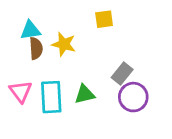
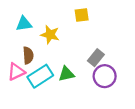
brown semicircle: (36, 48) -> (28, 55), moved
pink triangle: (21, 92) -> (16, 72), turned 42
cyan rectangle: (51, 97) -> (40, 76), turned 60

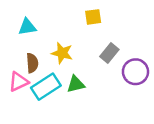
yellow star: (50, 35) -> (62, 53), moved
gray rectangle: (96, 58) -> (109, 53), moved
purple circle: (105, 76) -> (135, 72), moved

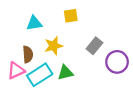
yellow square: (93, 17) -> (71, 16), moved
cyan triangle: (27, 27) -> (34, 23), moved
yellow star: (62, 53) -> (54, 46), turned -30

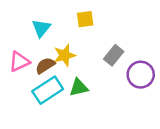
cyan triangle: (34, 23) -> (41, 28), turned -42
brown semicircle: (28, 54) -> (45, 66), moved, turned -119
pink triangle: (16, 71) -> (19, 62), moved

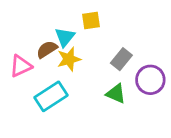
cyan triangle: (41, 28) -> (65, 37), moved
brown semicircle: (45, 66) -> (47, 49), moved
green triangle: (79, 88) -> (116, 94), moved, turned 36

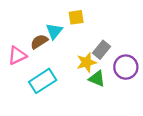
yellow star: (69, 59) -> (87, 62), moved

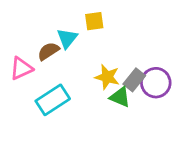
gray rectangle: (102, 50) -> (134, 80), moved
yellow star: (87, 62) -> (107, 77), turned 30

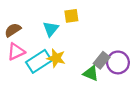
brown semicircle: (48, 51) -> (13, 30), moved
yellow star: (107, 77) -> (56, 58), moved
cyan rectangle: (53, 100) -> (39, 61), moved

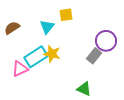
pink triangle: (16, 52) -> (20, 69), moved
purple circle: (118, 62) -> (106, 41), moved
green triangle: (91, 73) -> (84, 89), moved

